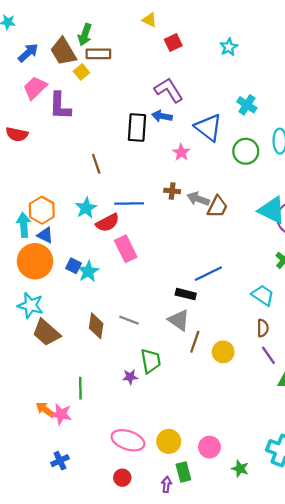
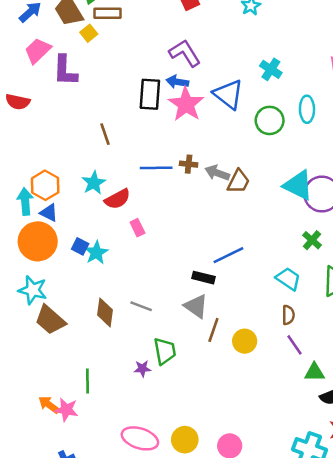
pink star: (181, 152) -> (186, 104), moved, size x1.8
blue line: (129, 203) -> (156, 168), moved
pink rectangle: (126, 249) -> (137, 228), size x0.6

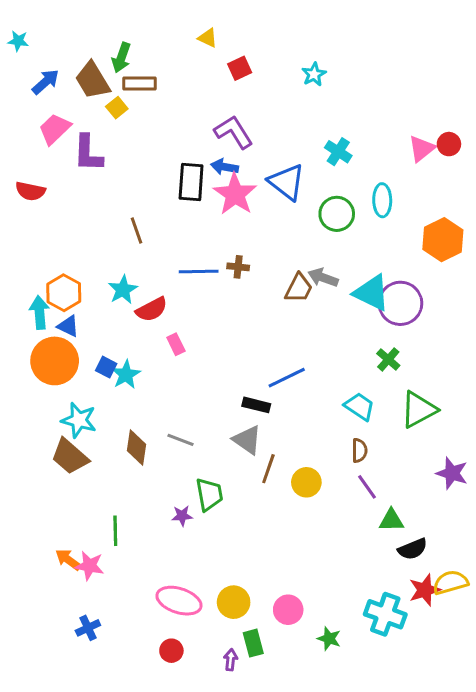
gray arrow: (217, 173) -> (323, 278), moved
cyan star: (33, 290) -> (79, 420), moved

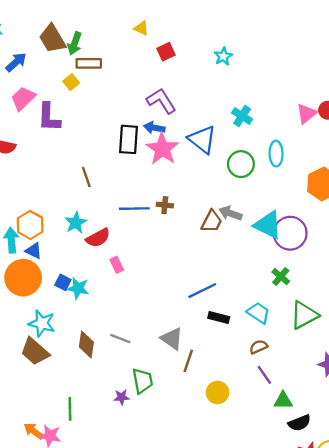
brown trapezoid: (93, 80) -> (52, 39), moved
cyan star: (126, 375) -> (78, 288), turned -30
black rectangle: (256, 405) -> (219, 318), moved
brown semicircle: (359, 450) -> (258, 347), turned -114
yellow circle: (306, 482) -> (217, 392), moved

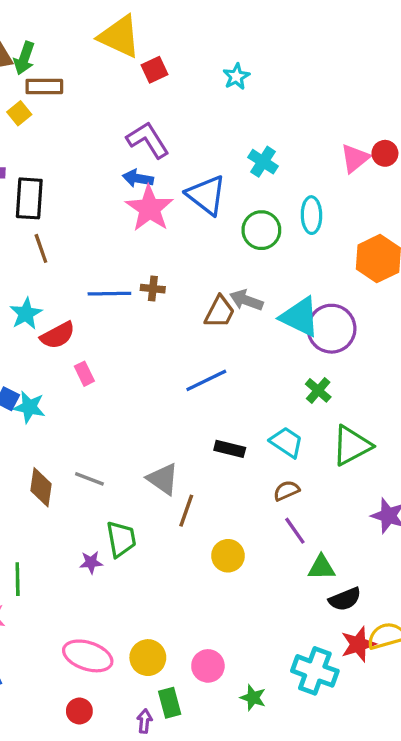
yellow triangle: (141, 28) -> (119, 36), size x2.0
black rectangle: (128, 139) -> (29, 198), moved
blue line: (202, 291) -> (206, 380), moved

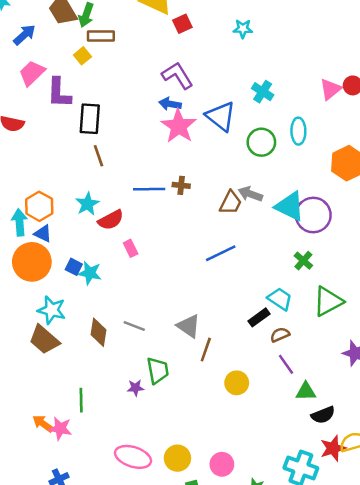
cyan star: (236, 76) -> (243, 29), turned 30
black rectangle: (230, 449) -> (259, 317), moved, turned -50

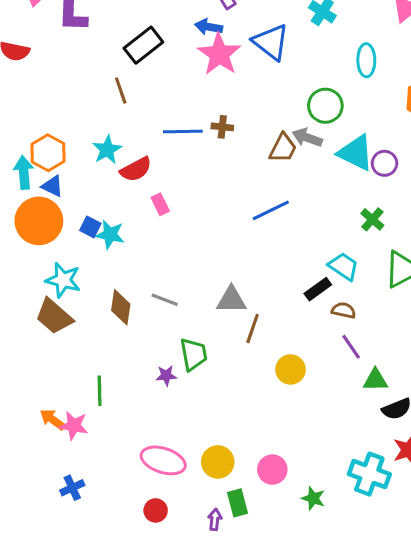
black rectangle: (90, 119) -> (143, 45), moved, turned 48
green circle: (261, 142) -> (325, 106), moved
purple circle: (313, 215) -> (384, 163), size x0.6
gray triangle: (189, 326) -> (231, 300), turned -35
brown semicircle: (280, 335) -> (344, 310), turned 36

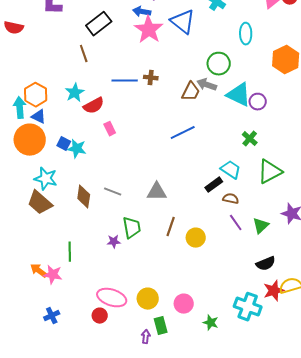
brown line: (253, 329) -> (171, 227), moved
green triangle: (375, 380) -> (261, 226), moved, turned -42
red circle: (156, 510) -> (100, 316), moved

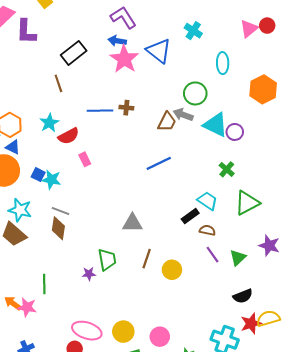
gray line: (113, 192) -> (60, 211), moved

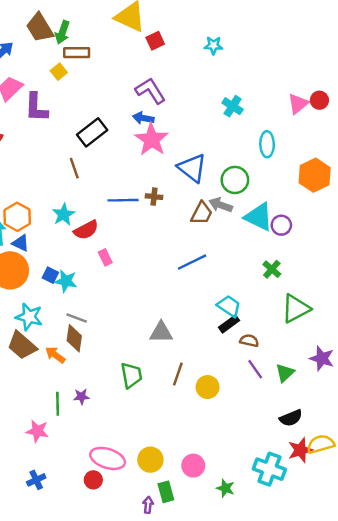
blue triangle: (159, 51) -> (192, 168), moved
cyan trapezoid: (207, 201) -> (229, 306), moved
purple star: (89, 274) -> (81, 397), moved
orange arrow: (13, 303) -> (55, 355), moved

